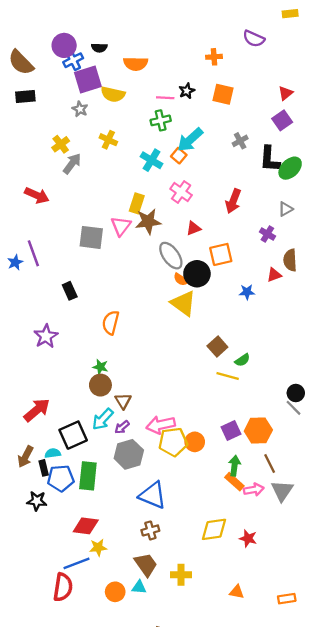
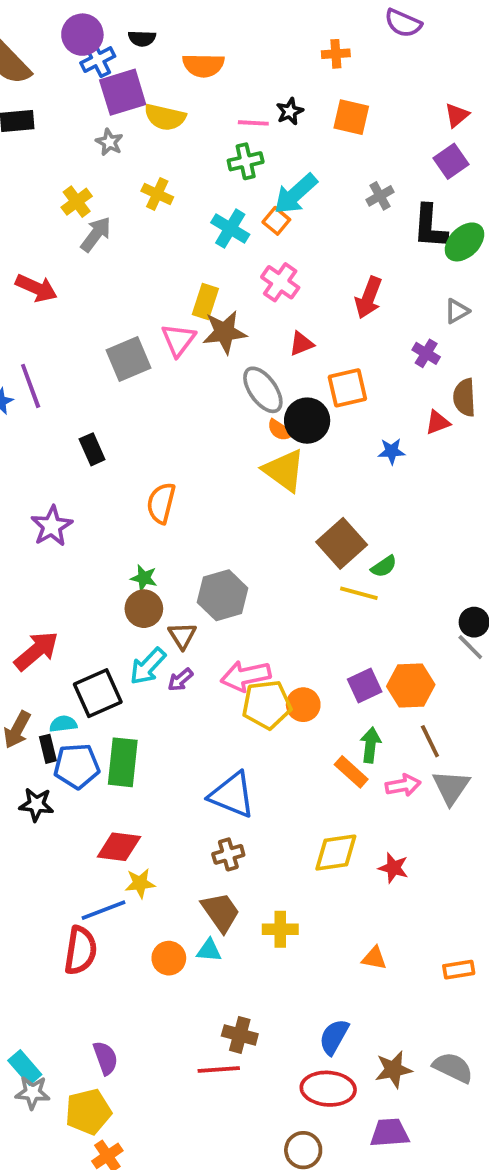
gray square: (91, 237) -> (128, 359), turned -30
brown square: (217, 346) -> (342, 543), size x1.4
gray hexagon: (129, 454) -> (223, 595), moved
orange rectangle: (234, 482) -> (351, 772), moved

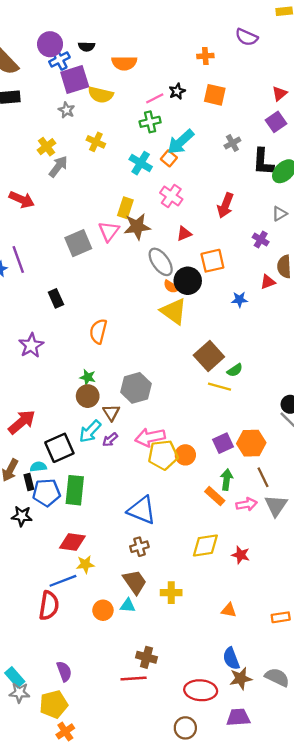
pink line: (253, 123) -> (155, 98), turned -30
blue semicircle: (334, 1037) -> (231, 658), moved, turned -50

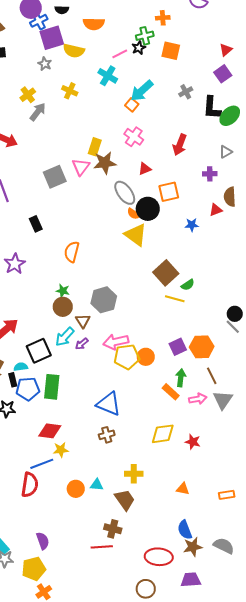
green cross: (150, 122) -> (145, 36), moved
cyan cross: (141, 163) -> (108, 76), moved
purple cross: (261, 240) -> (210, 174), turned -32
brown trapezoid: (135, 582) -> (125, 500), moved

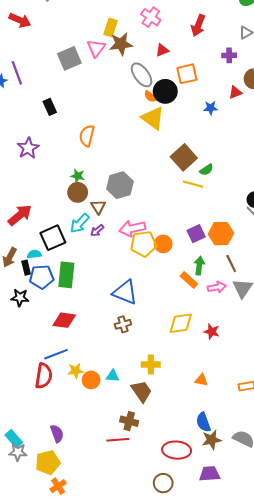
yellow star: (61, 450) -> (76, 371), moved

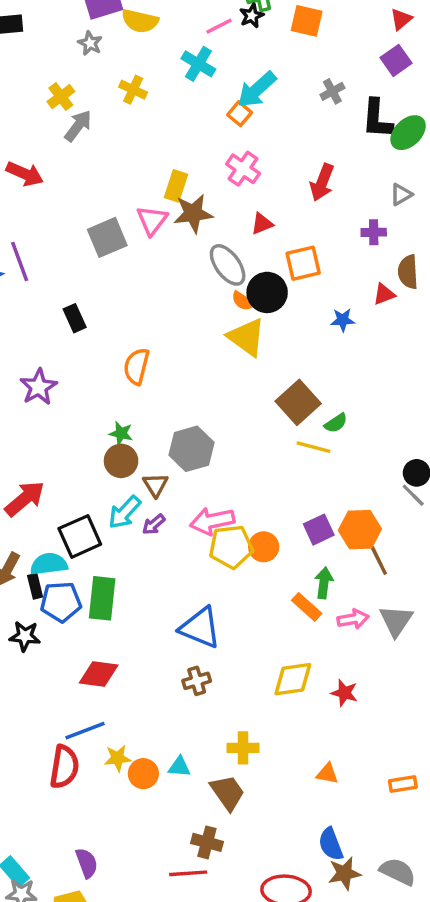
cyan semicircle: (34, 254) -> (49, 564), size x1.5
brown line: (231, 264) -> (379, 561), moved

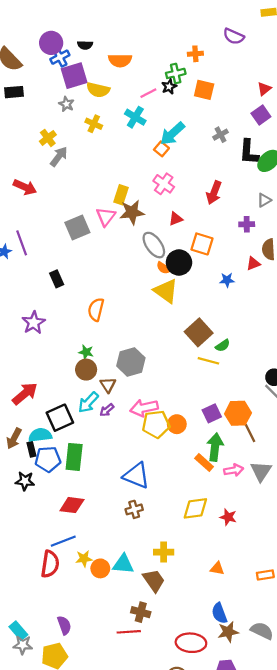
yellow cross: (133, 90) -> (94, 124), moved
orange square: (303, 263) -> (202, 244), turned 30
green arrow: (324, 583) -> (215, 447), size x1.4
cyan triangle: (179, 767) -> (123, 564), size x1.5

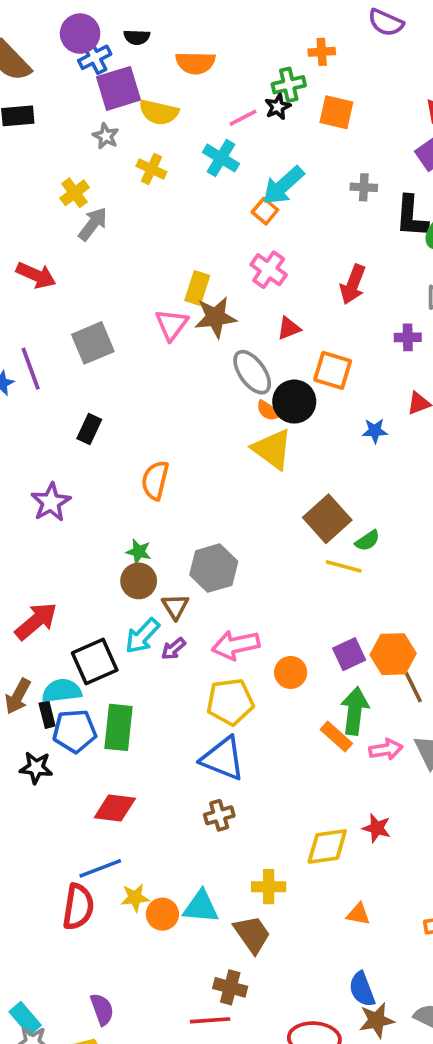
gray cross: (220, 135) -> (364, 187), turned 32
gray square: (77, 228) -> (93, 343), moved
black rectangle: (57, 279) -> (89, 429), turned 49
yellow pentagon: (156, 424) -> (230, 702), moved
yellow diamond: (195, 508) -> (327, 846), moved

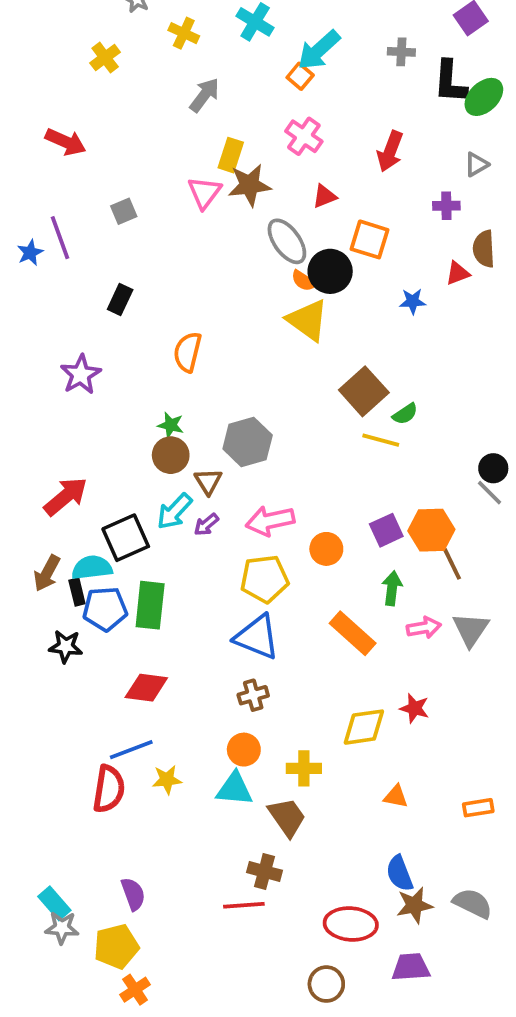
gray arrow: (93, 224) -> (204, 95), moved
gray square: (93, 343) -> (124, 211), size x0.6
green arrow: (355, 711) -> (392, 588), size x0.7
orange rectangle: (336, 737) -> (353, 633), moved, size x1.4
orange circle: (162, 914) -> (244, 750), moved

